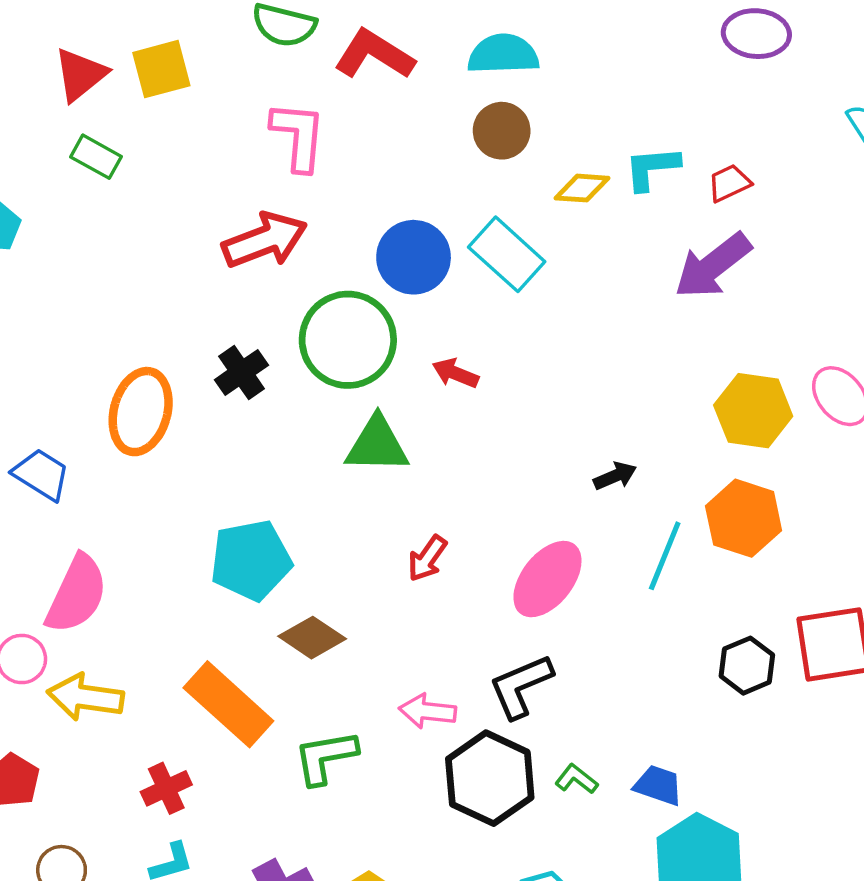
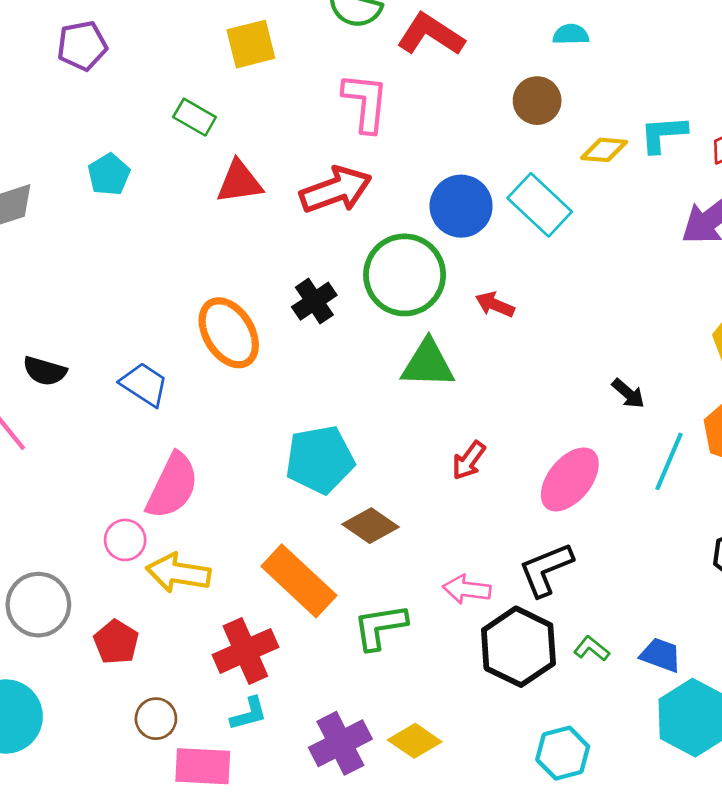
cyan semicircle: (503, 54) -> (571, 34), moved, size x0.6
red triangle: (80, 75) -> (239, 182), moved, turned 30
orange ellipse: (141, 412) -> (229, 333), turned -48
black arrow: (615, 476) -> (628, 393), turned 63
red cross: (166, 788) -> (245, 651), size x1.5

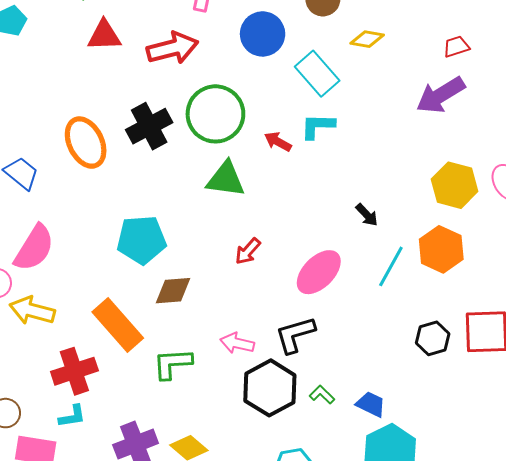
cyan L-shape: (663, 134) -> (318, 126), moved
blue circle: (461, 206) -> (263, 34), moved
black cross: (314, 301) -> (149, 126), size x1.4
brown diamond: (370, 526) -> (173, 291), turned -45

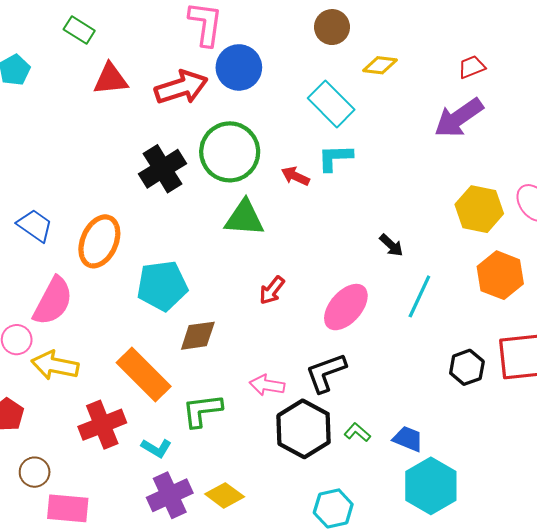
blue circle: (263, 34) -> (239, 67), moved
orange ellipse: (86, 143) -> (99, 241), moved, turned 54
orange hexagon: (441, 249) -> (500, 275), moved
cyan L-shape: (72, 416) -> (156, 448), moved, turned 44

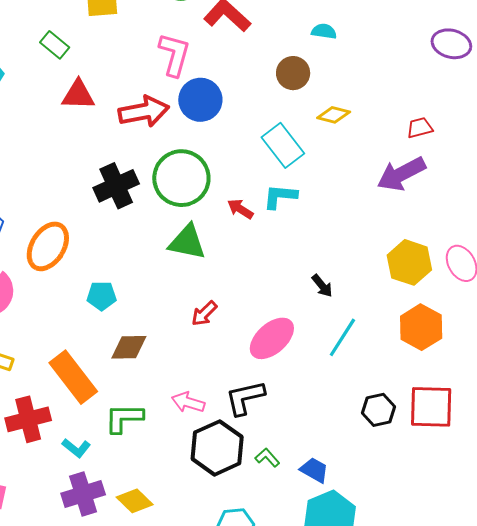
cyan pentagon: (162, 286) -> (102, 296), size x0.6

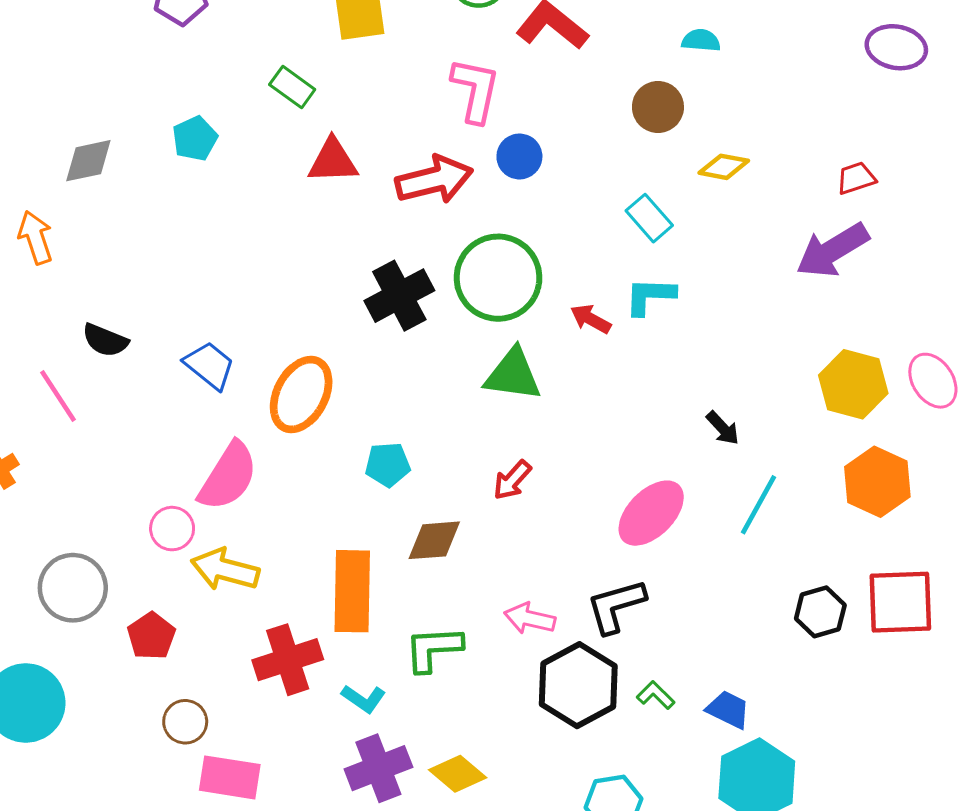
blue circle: (200, 100) -> (519, 156), size x0.7
cyan rectangle: (283, 145) -> (649, 218), size x0.7
red arrow: (204, 314) -> (512, 480), moved
orange rectangle: (73, 377) -> (352, 591), turned 42

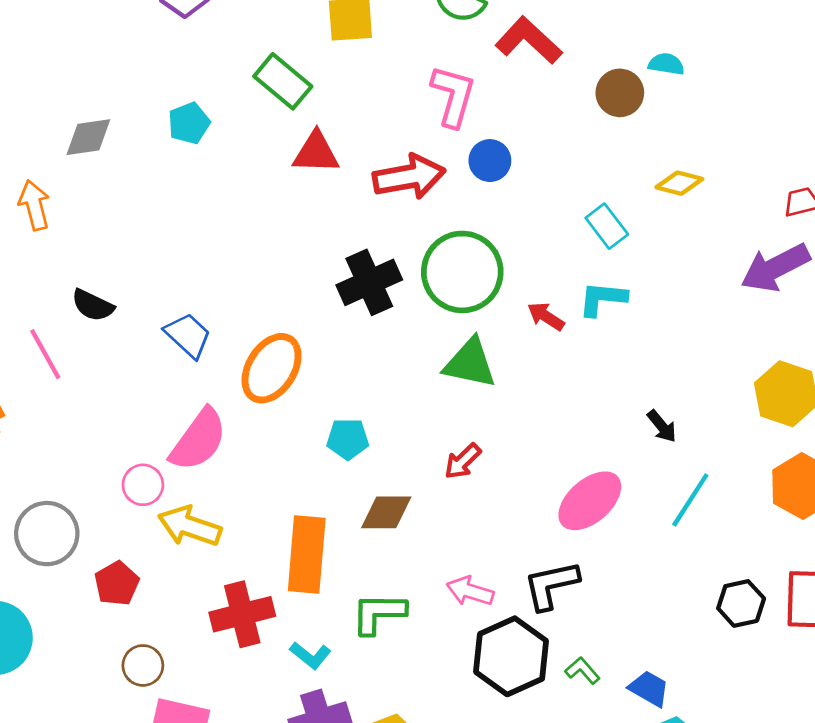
green rectangle: (292, 87) -> (283, 81), size x1.4
brown circle: (658, 107) -> (620, 93), moved

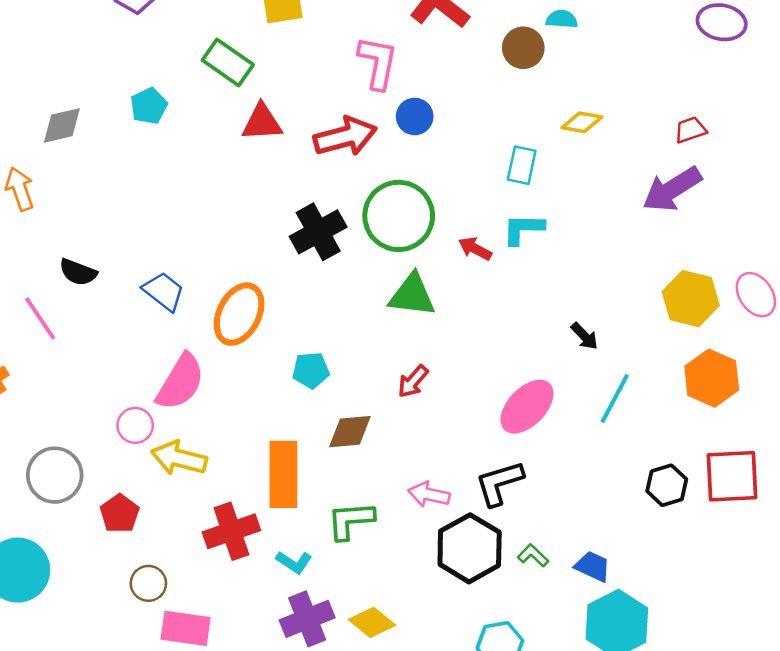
cyan rectangle: (607, 226) -> (522, 165), turned 54

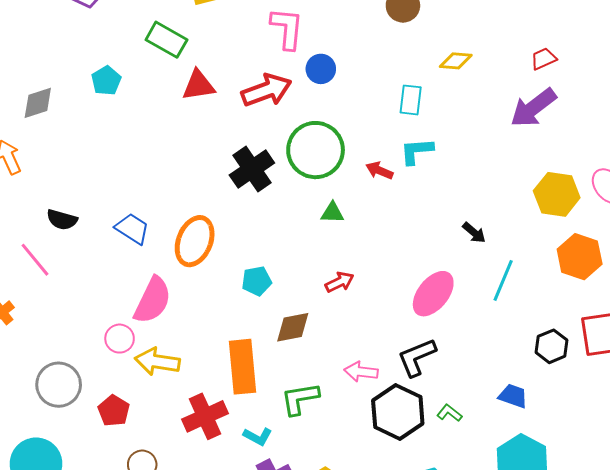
green triangle: (412, 295) -> (332, 213), size x0.6
red arrow: (413, 381) -> (340, 282), turned -152
blue trapezoid: (593, 566) -> (513, 396), moved

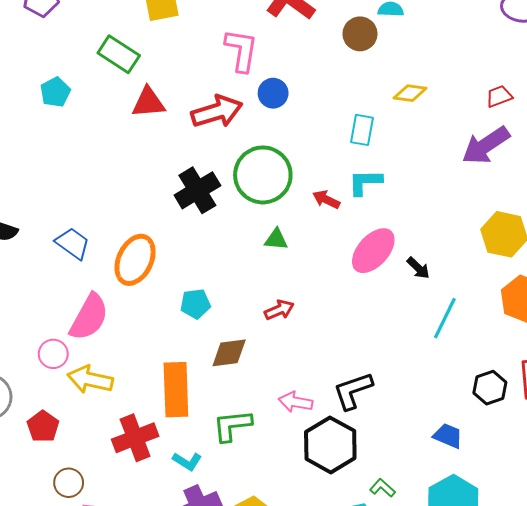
pink ellipse: (433, 294) -> (373, 251), moved
green L-shape: (449, 413) -> (382, 488), moved

